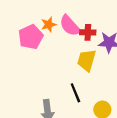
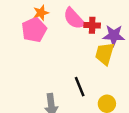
orange star: (49, 25) -> (41, 13), moved
yellow trapezoid: (87, 60) -> (105, 54), moved

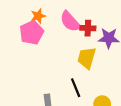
yellow trapezoid: (105, 54) -> (87, 58), moved

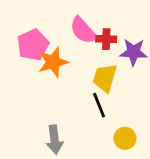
orange star: (38, 16) -> (53, 62), moved, size x1.5
black line: (76, 88) -> (99, 105), moved

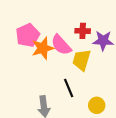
pink semicircle: (83, 30) -> (61, 45), moved
black line: (99, 105) -> (69, 88), moved

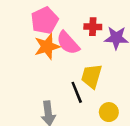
pink pentagon: (28, 35) -> (45, 21), moved
yellow trapezoid: (82, 60) -> (92, 76), moved

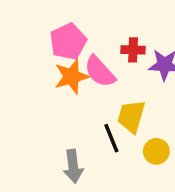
yellow circle: (109, 112) -> (156, 151), moved

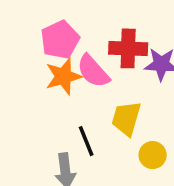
red cross: (133, 50) -> (128, 48), size x1.5
black line: (111, 138) -> (86, 141), moved

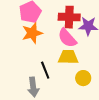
pink semicircle: (93, 71) -> (67, 38), moved
yellow trapezoid: (126, 118) -> (68, 57), turned 75

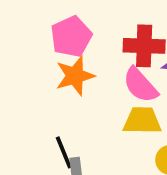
black line: (45, 70) -> (64, 152), moved

